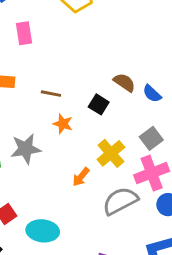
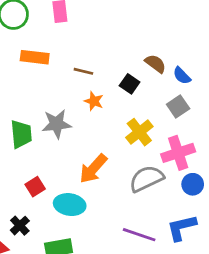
gray square: (151, 138) -> (178, 106), moved
orange arrow: (81, 177) -> (93, 169), moved, size x1.6

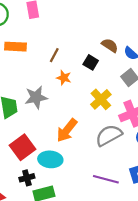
brown line: (83, 71) -> (54, 55), turned -72
red square: (35, 187) -> (22, 147), size x1.6
black cross: (20, 226) -> (27, 178), moved, turned 32

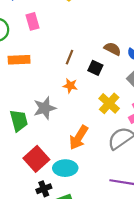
brown line: (54, 55) -> (69, 57), moved

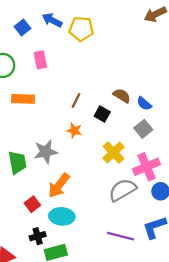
orange arrow: (79, 138) -> (59, 185), moved
red square: (36, 159) -> (32, 204), size x0.6

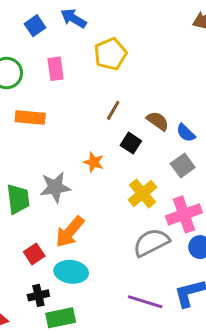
yellow pentagon: (81, 29) -> (110, 54), moved, turned -30
brown line: (76, 100) -> (113, 110), moved

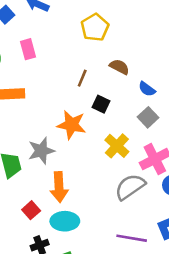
yellow pentagon: (110, 54) -> (95, 27), moved
brown semicircle: (158, 121) -> (119, 67), moved
orange star: (94, 162) -> (72, 125), size x1.6
orange arrow: (70, 232) -> (59, 187), turned -36

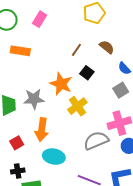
pink rectangle: (28, 49) -> (40, 19), turned 35
yellow cross: (117, 146) -> (77, 106), moved
cyan ellipse: (65, 221) -> (54, 157), moved

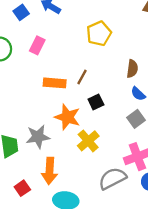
brown semicircle: (107, 47) -> (132, 69), moved, turned 63
orange rectangle: (20, 51) -> (55, 83), moved
black square: (87, 73) -> (96, 102), turned 32

